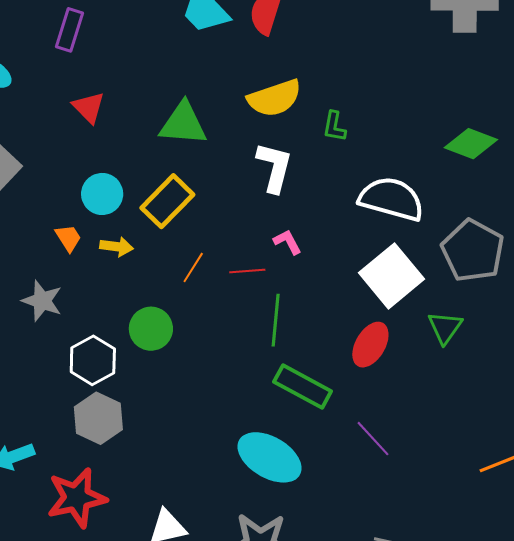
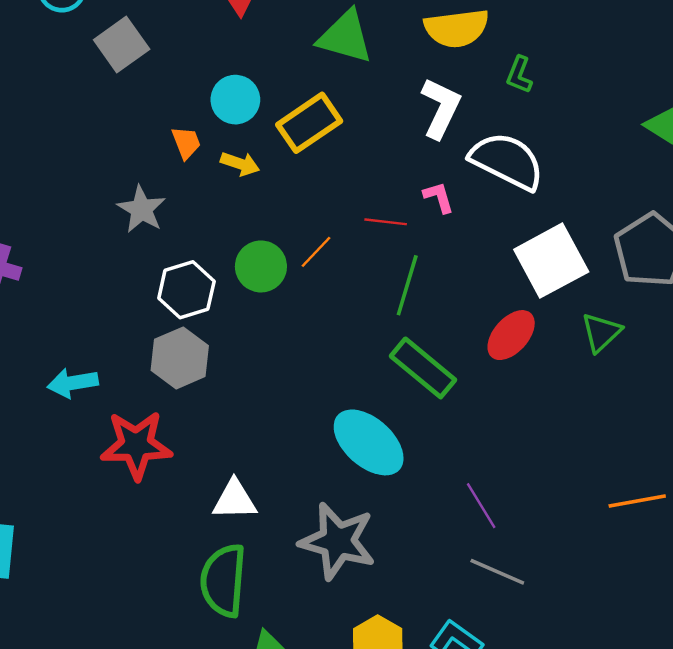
white semicircle: (391, 199) -> (507, 161), moved
orange line: (193, 267) -> (316, 252), moved
purple line: (373, 439) -> (481, 506), moved

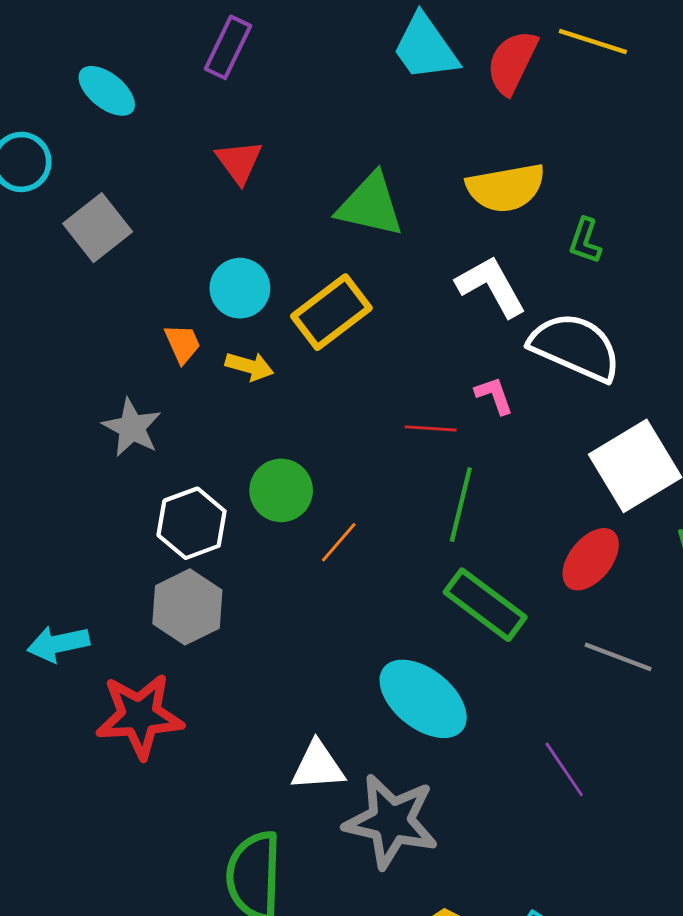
white L-shape: (441, 108) -> (491, 286), turned -52
orange line: (316, 252) -> (339, 542), moved
white triangle: (235, 500) -> (318, 766), moved
gray line: (497, 572) -> (618, 657), moved

